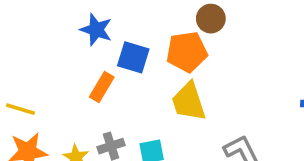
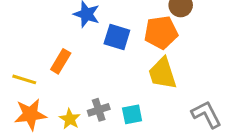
orange rectangle: (102, 87) -> (61, 61), moved

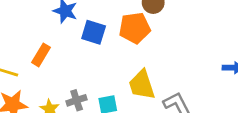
yellow trapezoid: (162, 73) -> (142, 85), moved

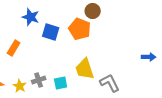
orange pentagon: (135, 28) -> (80, 29), turned 30

